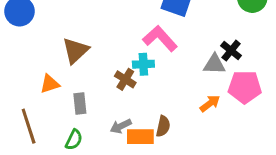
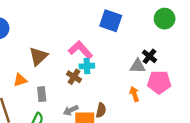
pink L-shape: (160, 39) -> (80, 50), moved
orange arrow: (210, 103) -> (134, 94), turned -72

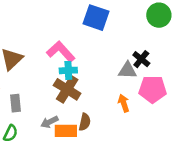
brown cross: (74, 77) -> (67, 89), moved, size x1.5

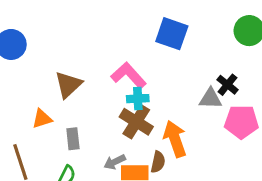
orange arrow: (124, 103) -> (175, 139), moved, size x1.6

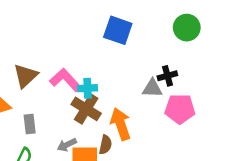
pink L-shape: (129, 75) -> (65, 80), moved
black cross: (227, 85) -> (167, 76), turned 36

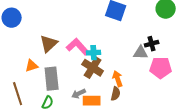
gray rectangle: (30, 124) -> (52, 79), size x1.6
orange arrow: (121, 124) -> (118, 79), size x0.7
brown semicircle: (105, 145) -> (116, 94), moved

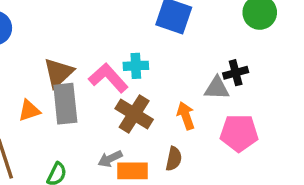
cyan cross: (94, 53) -> (136, 66), moved
pink pentagon: (161, 68) -> (239, 133), moved
gray rectangle: (52, 79) -> (65, 104), moved
orange arrow: (118, 79) -> (186, 116), moved

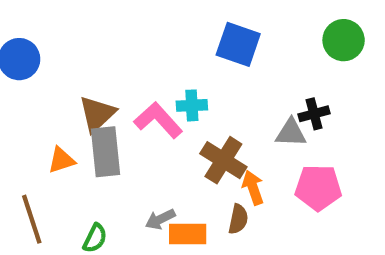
brown cross: (134, 114) -> (223, 160), moved
orange arrow: (186, 116) -> (253, 188), moved

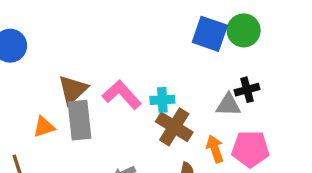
green circle: (344, 40) -> (244, 30), moved
blue square: (238, 44) -> (210, 34), moved
cyan cross: (192, 105) -> (162, 100), moved
orange arrow: (253, 188) -> (215, 149), moved

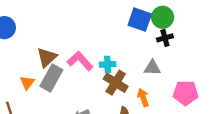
black cross: (247, 90) -> (165, 38), moved
gray rectangle: (79, 120) -> (51, 78), turned 35
orange triangle: (44, 127) -> (27, 83), turned -35
pink pentagon: (250, 149) -> (186, 93), moved

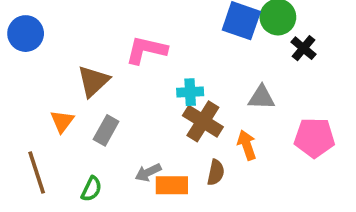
black cross: (165, 38) -> (303, 48), moved, turned -35
pink L-shape: (80, 61) -> (146, 50), moved, turned -35
gray rectangle: (51, 78) -> (106, 130), moved, size x0.7

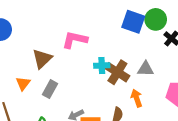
brown cross: (203, 121) -> (117, 72), moved

